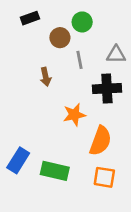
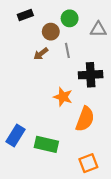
gray triangle: (116, 55) -> (98, 29), moved
brown arrow: (46, 77) -> (41, 54), moved, turned 64
orange star: (74, 115) -> (63, 97), turned 30
orange square: (104, 177) -> (88, 163), moved, turned -30

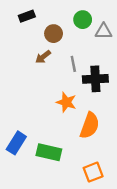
green circle: (70, 18) -> (83, 20), moved
gray line: (67, 50) -> (73, 64), moved

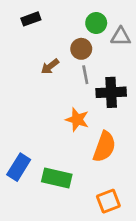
brown circle: (54, 34) -> (81, 49), moved

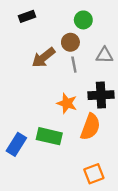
gray triangle: (121, 37) -> (104, 55), moved
brown arrow: (50, 67) -> (43, 58), size x1.5
black cross: (111, 92) -> (101, 95), moved
green rectangle: (57, 178) -> (49, 136), moved

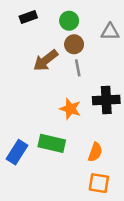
green circle: (83, 20) -> (69, 21), moved
gray triangle: (104, 55) -> (110, 32), moved
orange semicircle: (90, 127) -> (95, 152), moved, size x0.7
orange square: (94, 174) -> (99, 183), turned 30

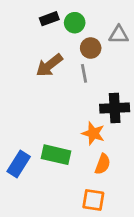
black rectangle: (28, 17) -> (49, 19), moved
brown circle: (74, 44) -> (91, 48), moved
orange star: (70, 109) -> (93, 133), moved
orange square: (99, 183) -> (93, 200), moved

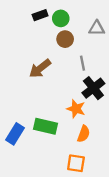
brown circle: (91, 48) -> (65, 39), moved
brown arrow: (49, 65) -> (40, 69), moved
gray line: (84, 73) -> (83, 63), moved
black cross: (115, 108) -> (93, 88), turned -35

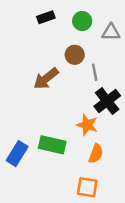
green circle: (61, 18) -> (82, 21), moved
brown circle: (65, 39) -> (75, 55), moved

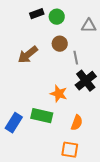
green circle: (82, 21) -> (57, 17), moved
brown arrow: (46, 79) -> (28, 55), moved
orange star: (87, 125) -> (59, 94), moved

